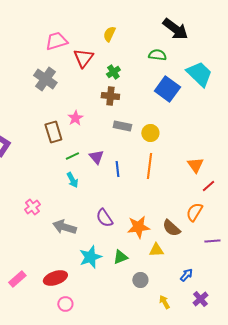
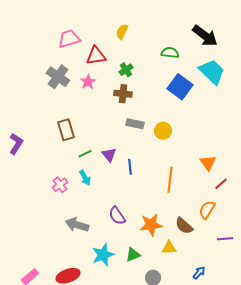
black arrow: (175, 29) -> (205, 36), moved
red triangle: (83, 58) -> (96, 56), turned 45
pink star: (75, 118) -> (88, 82), moved
orange line: (149, 166) -> (170, 180), moved
pink cross: (32, 207) -> (60, 185), moved

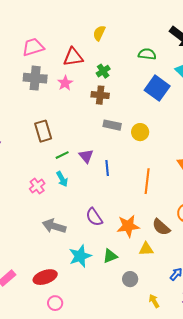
pink trapezoid: (69, 39) -> (33, 47), moved
gray cross: (58, 77) -> (35, 78), turned -30

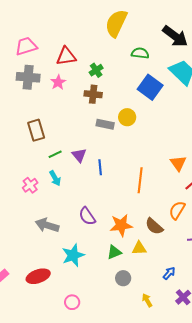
yellow semicircle: (99, 33) -> (116, 23), moved, size x1.8
yellow circle: (140, 132) -> (127, 117), moved
green triangle: (110, 256) -> (114, 252), moved
pink circle: (55, 303) -> (72, 302), moved

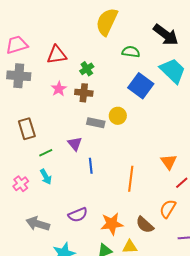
pink star: (58, 82) -> (59, 89), moved
purple triangle: (79, 155) -> (75, 144), moved
purple semicircle: (87, 216) -> (78, 215), turned -78

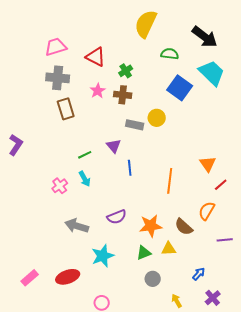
red triangle: (57, 55) -> (96, 57), turned 35
brown rectangle: (27, 129) -> (66, 109), moved

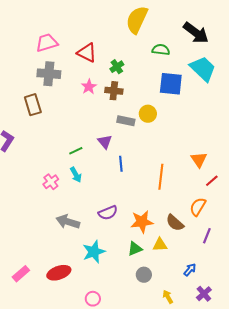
blue square: (180, 88) -> (171, 84), turned -30
brown rectangle: (66, 109) -> (33, 105), moved
purple line: (225, 240) -> (207, 236), moved, turned -63

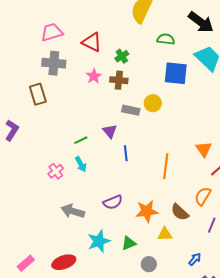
green triangle: (135, 249) -> (129, 243), moved

